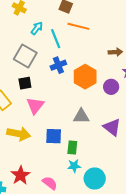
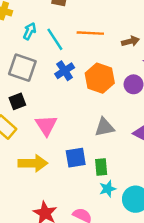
orange line: (78, 26) -> (90, 33), moved
black square: (25, 83) -> (17, 101), moved

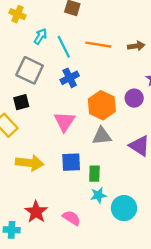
brown arrow: (130, 41) -> (136, 46), moved
orange hexagon: (100, 78) -> (102, 105), moved
pink triangle: (46, 125) -> (64, 122), moved

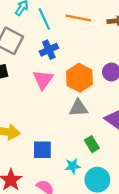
pink triangle: (64, 122) -> (43, 80), moved
blue square: (71, 162) -> (42, 150), moved
green rectangle: (94, 174) -> (92, 144), moved, turned -35

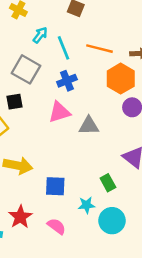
orange hexagon: (79, 78) -> (121, 79), moved
pink triangle: (43, 80) -> (59, 112), turned 35
gray triangle: (78, 108) -> (89, 126), moved

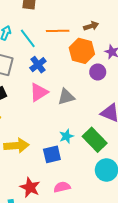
green rectangle: (108, 183) -> (95, 140), size x1.6
cyan star: (87, 205) -> (66, 136), moved
pink semicircle: (57, 226) -> (62, 187), turned -35

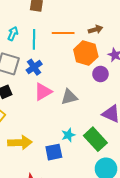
cyan line: (28, 38) -> (34, 39), turned 36
blue cross: (38, 65) -> (34, 67), moved

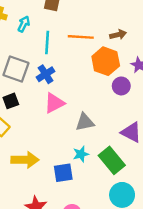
cyan arrow: (13, 34) -> (24, 24), moved
gray triangle: (69, 97) -> (85, 122), moved

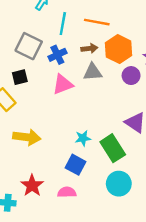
brown arrow: (118, 35) -> (89, 49), moved
gray triangle: (85, 122) -> (93, 72), moved
blue square: (63, 173) -> (75, 165), moved, turned 30

